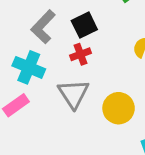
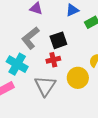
yellow circle: (119, 108) -> (78, 78), moved

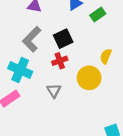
gray triangle: (45, 86) -> (54, 91), size x0.6

